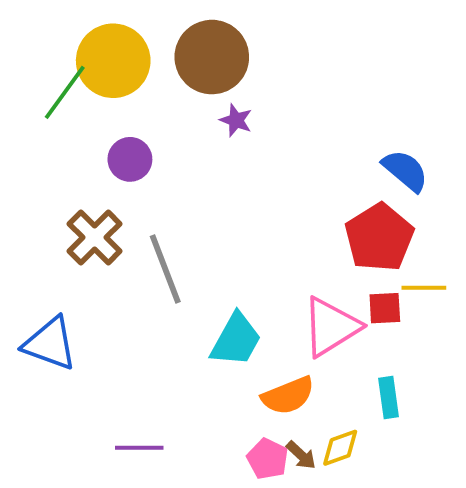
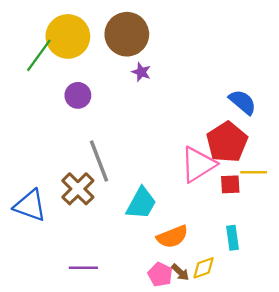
brown cross: (95, 237) -> (78, 189), moved
pink triangle: (331, 327) -> (198, 164), moved

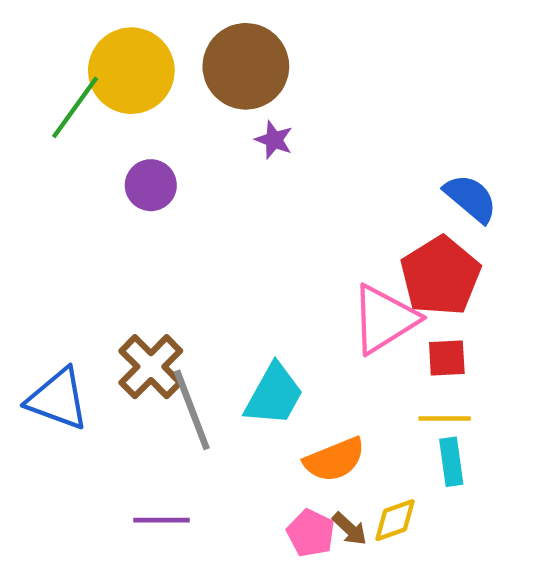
gray line: (99, 161) -> (192, 410), moved
yellow line: (254, 172) -> (445, 419), moved

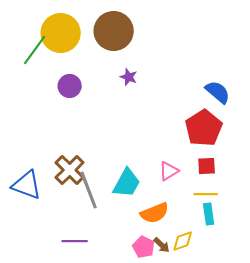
purple star: (274, 140) -> (129, 77), moved
pink triangle: (384, 319) -> (169, 171), moved, size x0.6

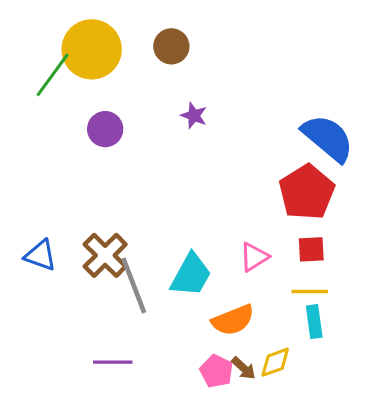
brown circle: (114, 31) -> (171, 46), size x0.6
blue semicircle: (218, 92) -> (328, 138), size x1.4
blue triangle: (27, 185) -> (41, 255), moved, size x0.7

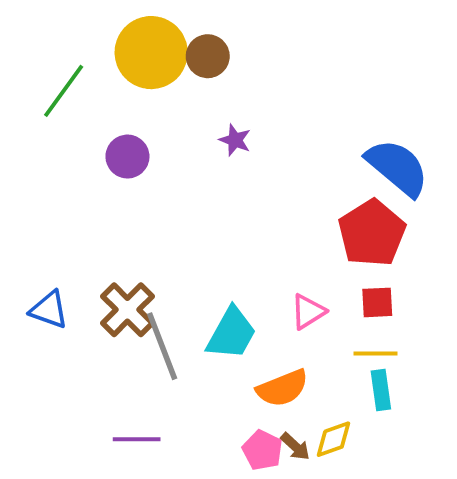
yellow circle: (92, 49) -> (151, 53), moved

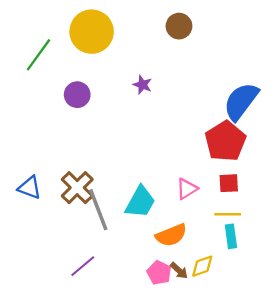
brown circle: (208, 56) -> (179, 26), moved
blue semicircle: (397, 167) -> (241, 101), turned -93
purple line: (137, 439) -> (83, 266), turned -40

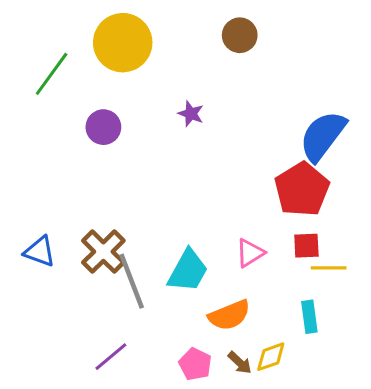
yellow line: (228, 214) -> (329, 268), moved
pink pentagon: (159, 273) -> (195, 364), moved

